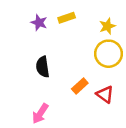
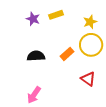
black semicircle: (43, 67) -> (36, 56), turned 96
orange rectangle: (80, 86) -> (67, 54), moved

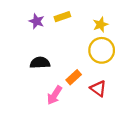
orange rectangle: (67, 54) -> (74, 77), moved
pink arrow: (34, 95) -> (55, 95), moved

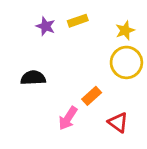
black semicircle: (40, 63) -> (33, 78), moved
red triangle: (98, 88) -> (118, 122), moved

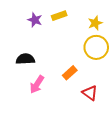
pink arrow: (68, 118) -> (37, 84), moved

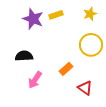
purple star: (35, 20) -> (33, 19), size x1.5
yellow star: (95, 23) -> (90, 14), moved

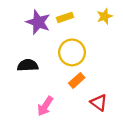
yellow circle: (91, 45) -> (72, 52), moved
pink arrow: (35, 80) -> (45, 106), moved

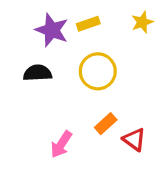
black semicircle: (28, 65) -> (38, 73), moved
orange rectangle: (77, 80) -> (106, 124), moved

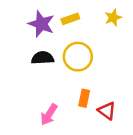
black semicircle: (38, 73) -> (43, 58), moved
orange rectangle: (106, 124) -> (84, 98), turned -36

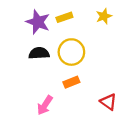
orange rectangle: (84, 98) -> (71, 82), moved, turned 56
red triangle: (107, 111) -> (108, 102), moved

